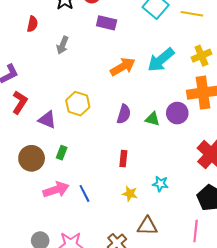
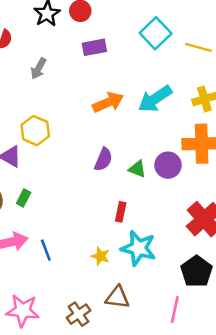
purple rectangle: (107, 23) -> (94, 47), turned -30
yellow hexagon: (78, 104) -> (35, 131), moved
red rectangle: (123, 159) -> (121, 212), moved
cyan star: (160, 184) -> (139, 248), size x1.8

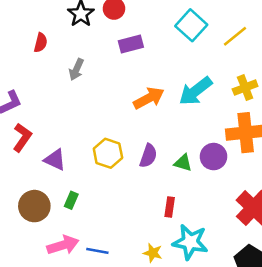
yellow line: (198, 47) -> (235, 36), turned -50
yellow hexagon: (35, 131) -> (108, 153), moved
blue line: (46, 250) -> (97, 251), turned -55

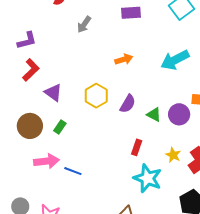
orange arrow: (149, 98) -> (124, 59), moved, size x0.7
yellow star: (153, 253) -> (173, 155), moved

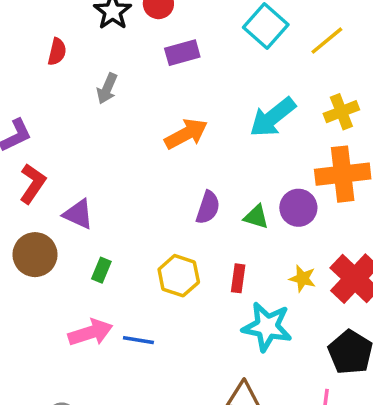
orange arrow: (124, 59) -> (186, 134), size x1.4
yellow hexagon: (96, 96) -> (179, 276), moved
brown circle: (30, 126) -> (35, 255), moved

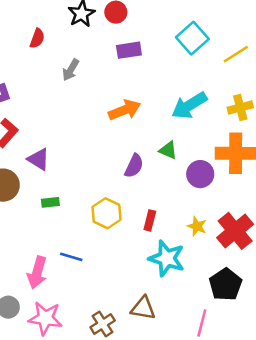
green triangle: (256, 217) -> (168, 150), moved
green rectangle: (101, 270) -> (50, 202), turned 54
pink arrow: (90, 333) -> (37, 272), moved, turned 116

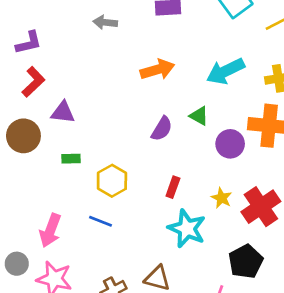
gray arrow: (71, 70) -> (105, 22), turned 60
purple triangle: (39, 159) -> (63, 112), turned -30
yellow hexagon: (106, 213) -> (112, 181), moved
blue line: (71, 257) -> (101, 221), moved

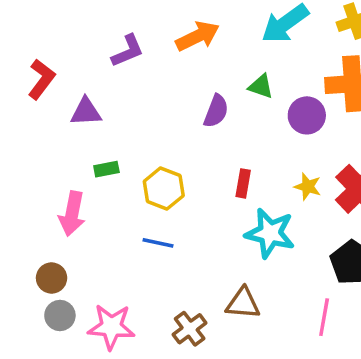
purple L-shape: (29, 43) -> (128, 51), moved
brown circle: (23, 136) -> (52, 278), moved, size x0.7
pink arrow: (50, 230) -> (72, 214), moved

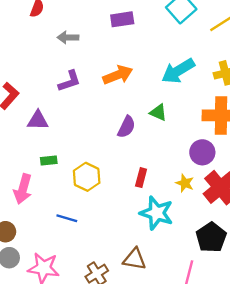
purple circle: (307, 115) -> (202, 152), moved
blue line: (158, 243) -> (67, 218), moved

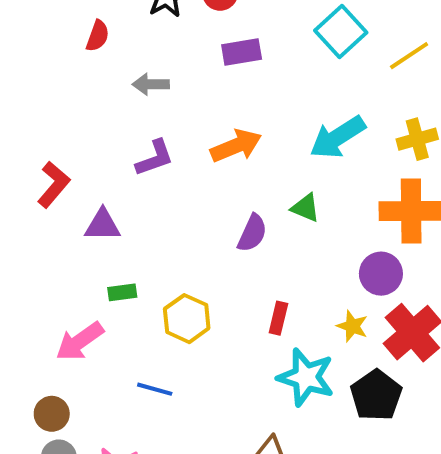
pink arrow: (23, 189) -> (80, 341), turned 40
black pentagon: (211, 237) -> (376, 395), moved

